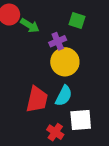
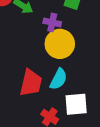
purple cross: (58, 41) -> (52, 22), turned 35

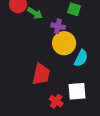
cyan semicircle: (59, 79) -> (81, 58), moved

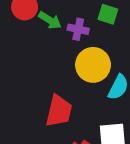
purple cross: (58, 26) -> (78, 29), moved

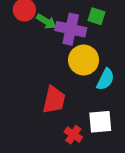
purple cross: (78, 29) -> (71, 29), size x1.6

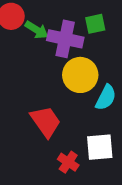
green square: (96, 16) -> (95, 24), turned -30
red trapezoid: (54, 100) -> (46, 122), turned -48

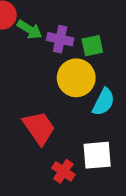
green square: (95, 24) -> (92, 46), moved
purple cross: (65, 39) -> (60, 39), size x0.7

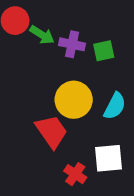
yellow circle: (76, 78) -> (74, 100), moved

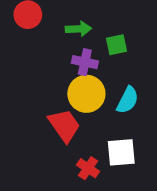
green arrow: (42, 35) -> (79, 29), moved, turned -35
purple cross: (72, 44) -> (85, 62), moved

